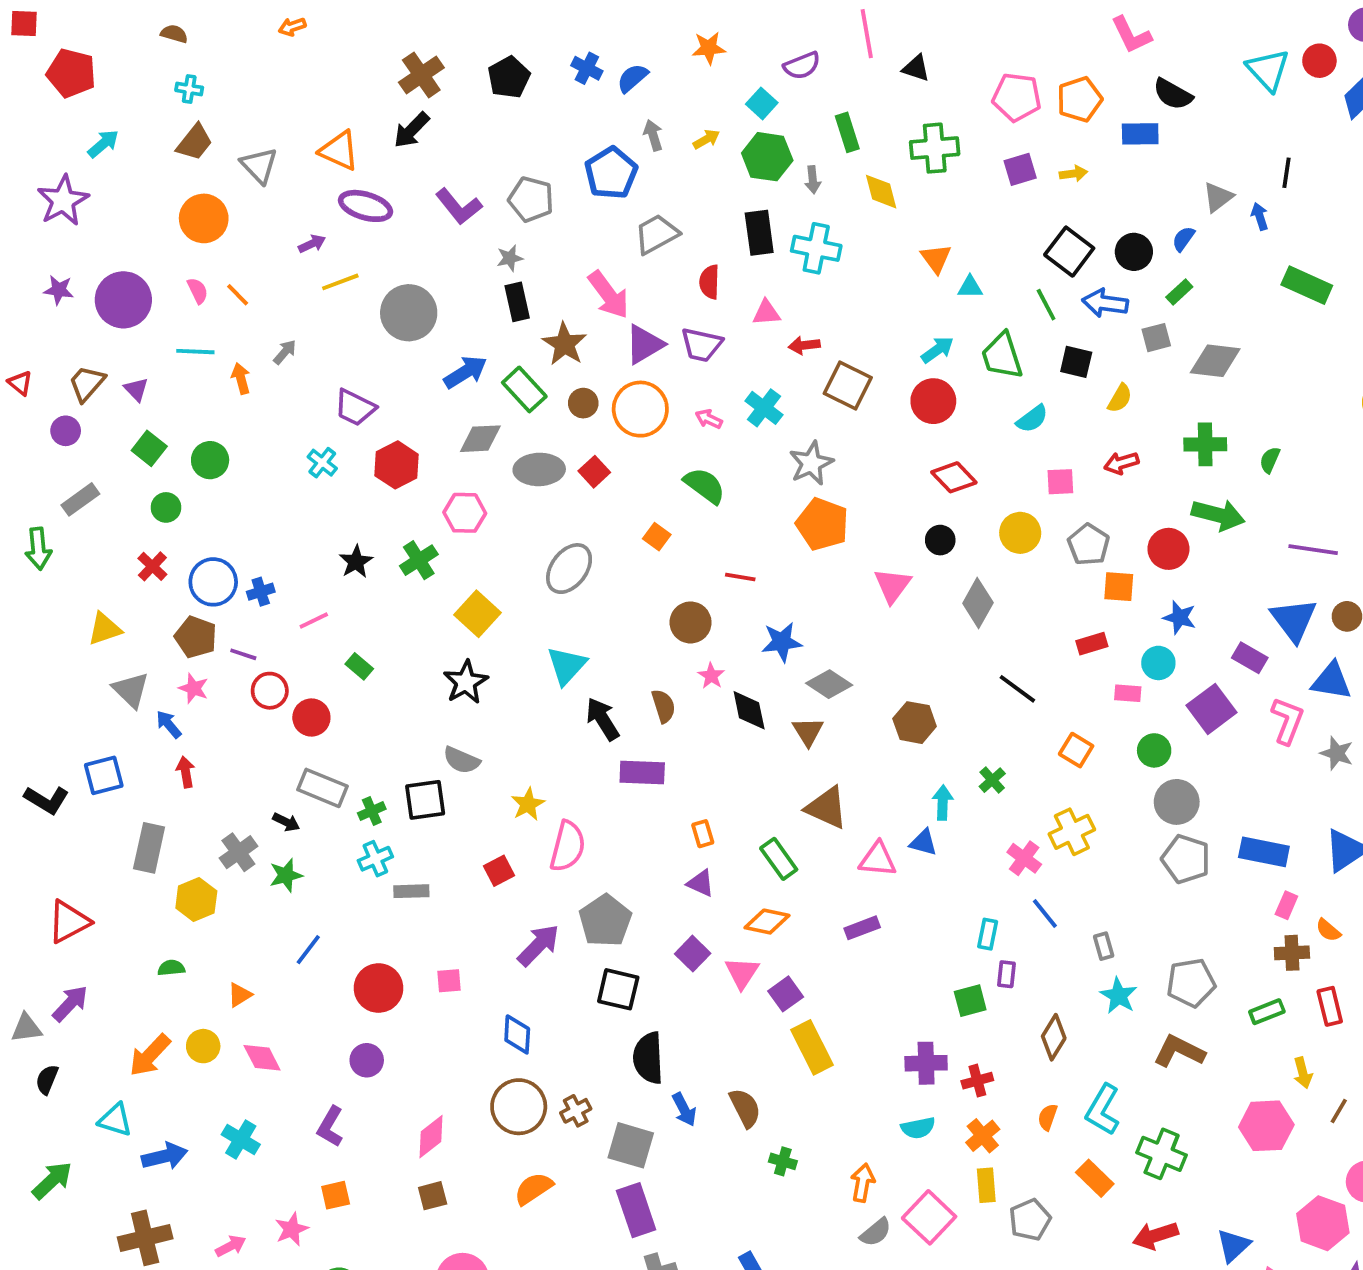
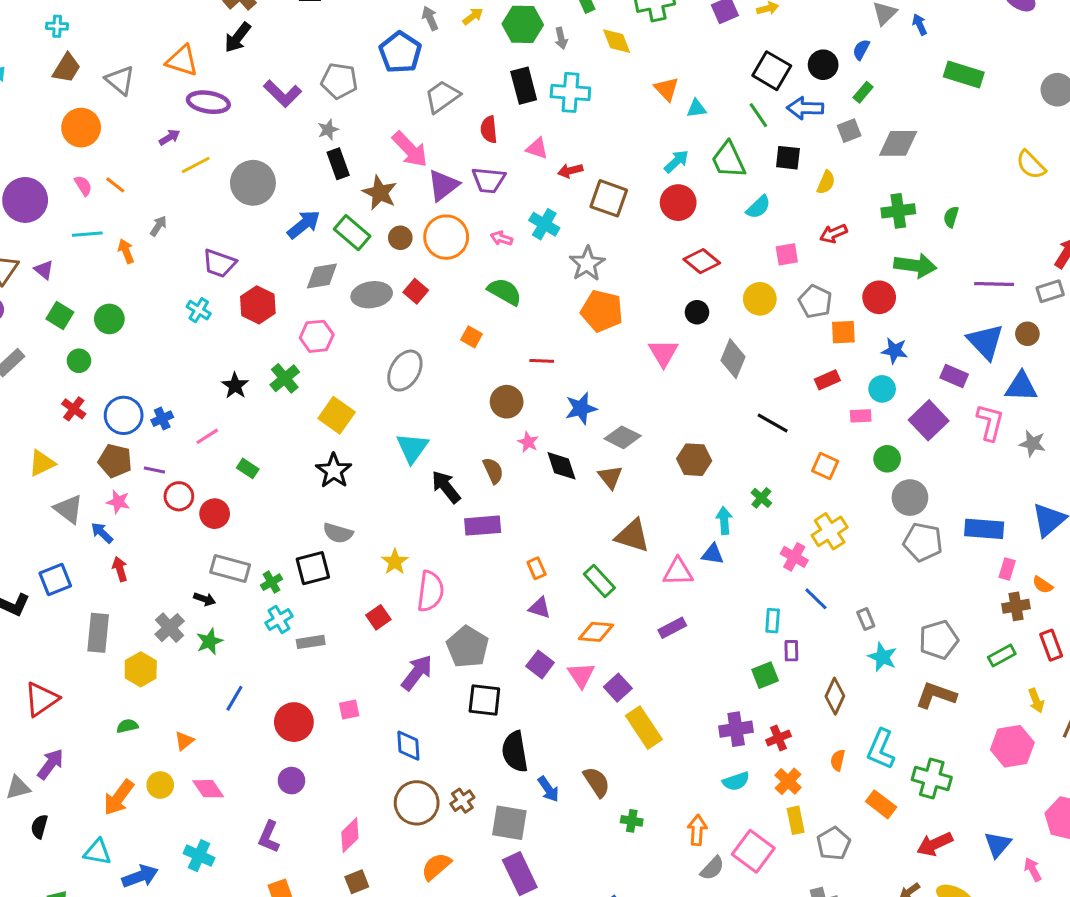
pink triangle: (766, 313) -> (537, 148), turned 30

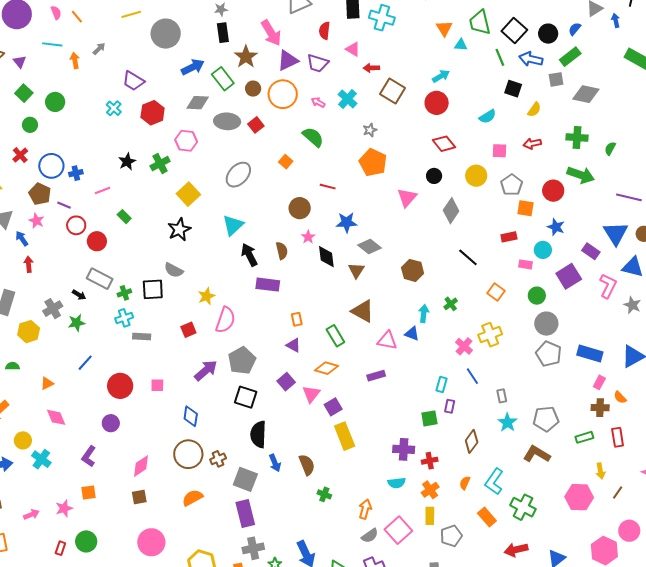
green rectangle: (863, 92) -> (570, 57), size x1.5
green trapezoid: (728, 160) -> (480, 22), moved
gray star: (587, 264) -> (370, 130), size x0.6
yellow circle: (160, 785) -> (23, 440), moved

